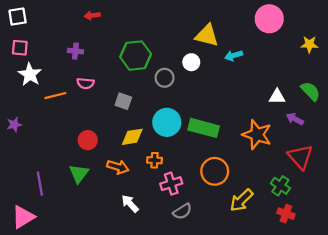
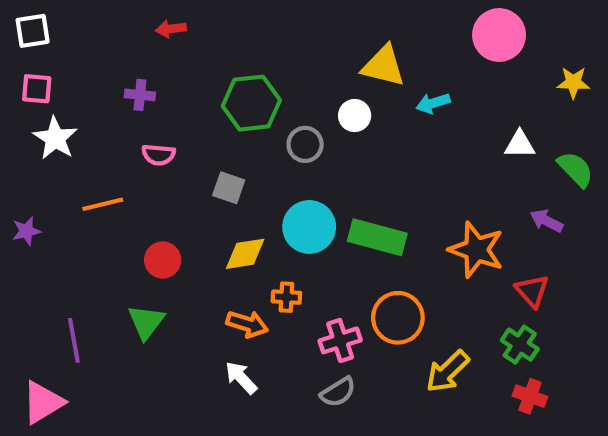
orange line: (55, 96) -> (103, 204), moved
white triangle: (277, 97) -> (520, 144), moved
red triangle: (300, 157) -> (532, 291), moved, size x0.7
orange arrow: (118, 167) -> (247, 324), moved
pink cross: (171, 184) -> (340, 340), moved

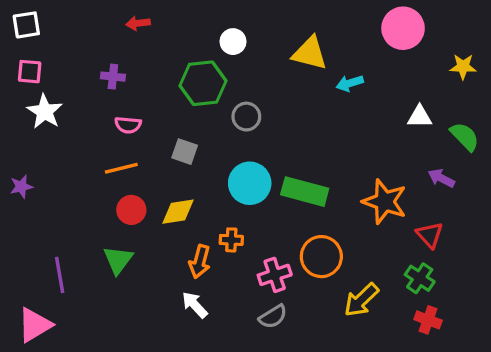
white circle: (355, 116) -> (233, 42), moved
orange line: (103, 204) -> (121, 168), moved
yellow diamond: (245, 254) -> (178, 212), moved
orange arrow: (247, 324) -> (200, 262), turned 88

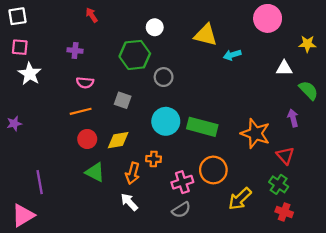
red arrow: (138, 23) -> (92, 15), turned 64
white triangle: (420, 117) -> (284, 68), moved
purple arrow: (441, 178) -> (293, 118), turned 49
green triangle: (118, 260) -> (95, 172), moved, turned -40

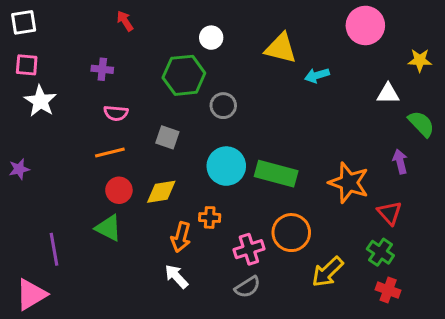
green triangle: (95, 172) -> (108, 228), moved

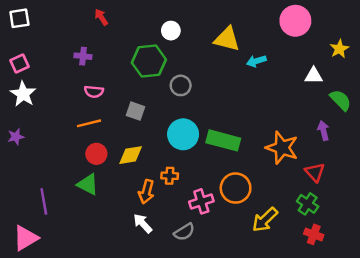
yellow star: (420, 60) -> (339, 49), turned -30
pink square: (27, 65) -> (19, 63), moved, turned -30
white star: (40, 101) -> (23, 94), moved
gray semicircle: (247, 287) -> (184, 232), moved

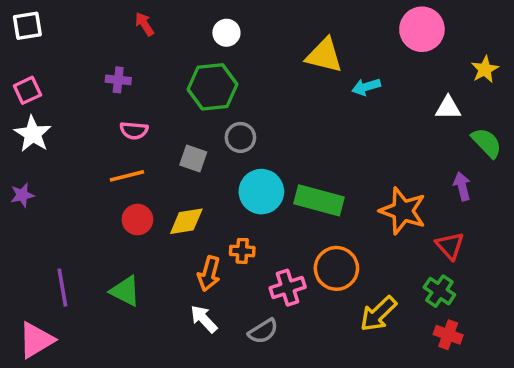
white circle: (171, 31) -> (226, 33), moved
gray circle: (181, 85) -> (240, 137), moved
green triangle: (88, 184) -> (125, 291), moved

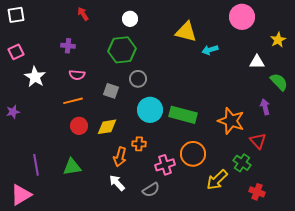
white star: (33, 134) -> (35, 77), moved
green triangle: (125, 291) -> (72, 167), turned -36
green cross: (439, 291) -> (242, 163), moved

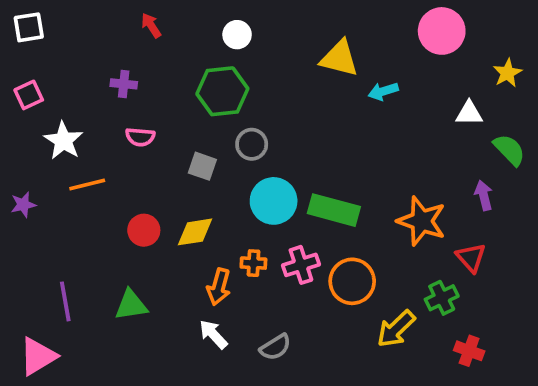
orange line: (73, 101) -> (87, 184), moved
green cross: (242, 163) -> (442, 298), turned 30
pink cross: (165, 165) -> (301, 265), moved

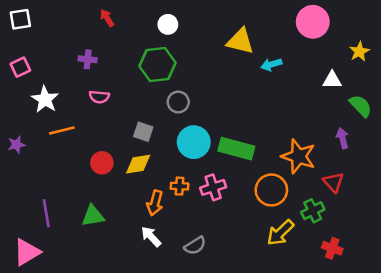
gray square: (202, 166) -> (143, 132), moved
orange circle: (352, 281) -> (271, 190), moved

